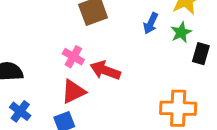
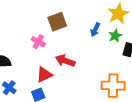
pink cross: (73, 57) -> (38, 42), moved

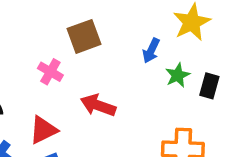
green star: (115, 36) -> (178, 75), moved
red triangle: (44, 75) -> (43, 130), moved

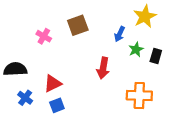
pink cross: (50, 72) -> (44, 36), moved
red arrow: (98, 105) -> (103, 68), moved, turned -100

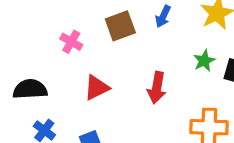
blue arrow: (120, 34) -> (163, 16), moved
red triangle: (53, 83) -> (97, 88), moved

